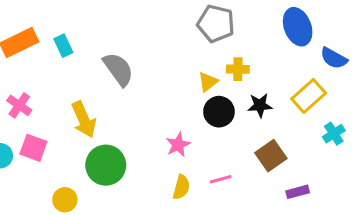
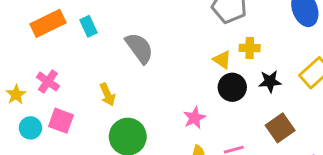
yellow triangle: (208, 82) -> (222, 60), turned -48
yellow arrow: (84, 120) -> (107, 95), size x0.7

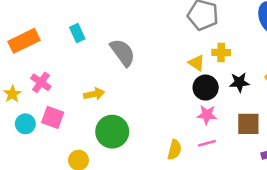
orange rectangle: (48, 23) -> (24, 41), moved
yellow arrow: (107, 95) -> (94, 94), turned -78
pink star: (195, 118) -> (207, 115), moved, turned 30
brown square: (280, 128) -> (248, 124), turned 35

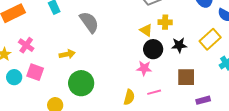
pink star: (207, 115) -> (144, 68), moved

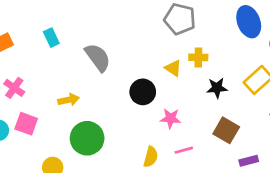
black circle: (153, 49) -> (143, 92), moved
brown square: (186, 77) -> (226, 130), turned 30

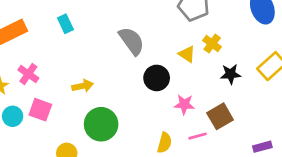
gray semicircle: (98, 57) -> (131, 41), moved
yellow cross: (198, 57) -> (212, 44), turned 36
brown square: (226, 130) -> (220, 116), moved, turned 30

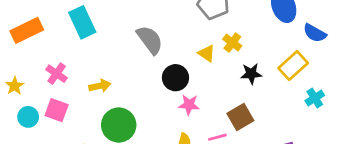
cyan rectangle: (65, 24) -> (82, 22), size x1.6
pink cross: (28, 74) -> (57, 74), moved
pink star: (184, 104) -> (189, 105), moved

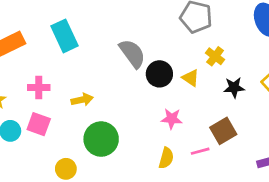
yellow triangle: (207, 53) -> (191, 78), moved
pink cross: (57, 74) -> (39, 87), turned -35
black circle: (175, 78) -> (159, 74), moved

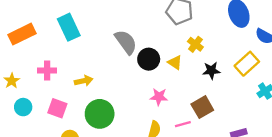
pink square: (39, 124) -> (57, 108), moved

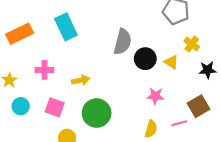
gray semicircle: (126, 42) -> (123, 42), turned 50

